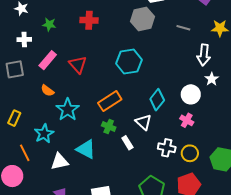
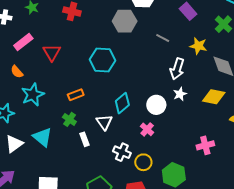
orange rectangle: (110, 101) -> (76, 95), size x0.7
white triangle: (60, 162) -> (14, 144), turned -36

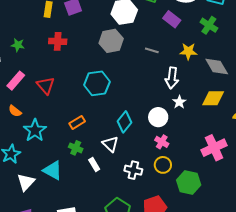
pink cross: (147, 129) -> (162, 142), moved
pink cross: (205, 145) -> (214, 148), size x1.4
yellow circle: (143, 162) -> (163, 165), moved

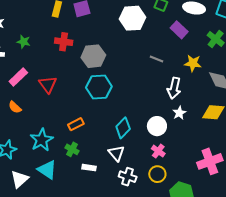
gray hexagon: (111, 41) -> (93, 56), moved
cyan star: (35, 130) -> (42, 140), moved
white triangle: (110, 144) -> (116, 153), moved
white rectangle: (94, 164) -> (89, 168), turned -56

